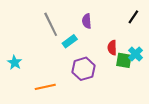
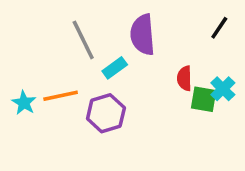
purple semicircle: (87, 21) -> (143, 35), size x1.6
purple hexagon: (84, 69) -> (106, 113), moved
orange line: (45, 87) -> (61, 96), moved

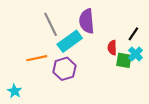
black line: (219, 28) -> (133, 34), moved
cyan rectangle: (115, 68) -> (70, 41), size x1.6
cyan star: (24, 103) -> (15, 91), moved

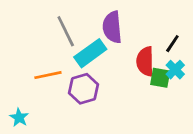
red semicircle: (112, 48) -> (145, 61), size x1.5

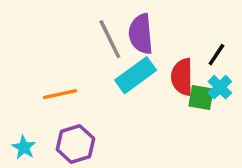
gray line: (66, 31) -> (110, 39), moved
cyan rectangle: (90, 53) -> (136, 75), moved
purple hexagon: (83, 89) -> (75, 144), moved

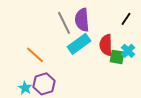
black line: (216, 55) -> (126, 19), moved
orange line: (60, 94) -> (35, 55), turned 54
cyan star: (24, 147) -> (25, 88), moved

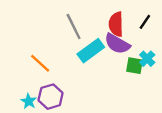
purple semicircle: (82, 20) -> (117, 44), moved, turned -55
red semicircle: (106, 45) -> (116, 24), moved

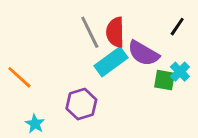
red semicircle: (116, 24) -> (115, 32), moved
orange line: (40, 63) -> (19, 77), moved
purple hexagon: (51, 97) -> (81, 104), moved

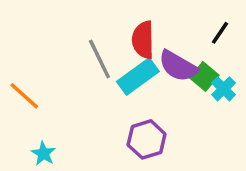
gray line: (90, 32) -> (99, 59), moved
green square: (164, 80) -> (204, 77), moved, turned 30
purple hexagon: (81, 104) -> (147, 139), moved

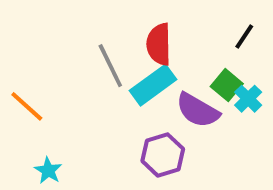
purple semicircle: (178, 66) -> (198, 110), moved

